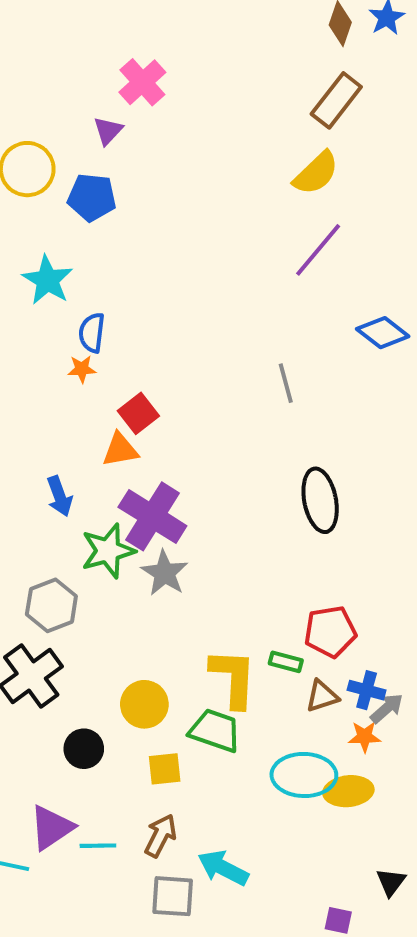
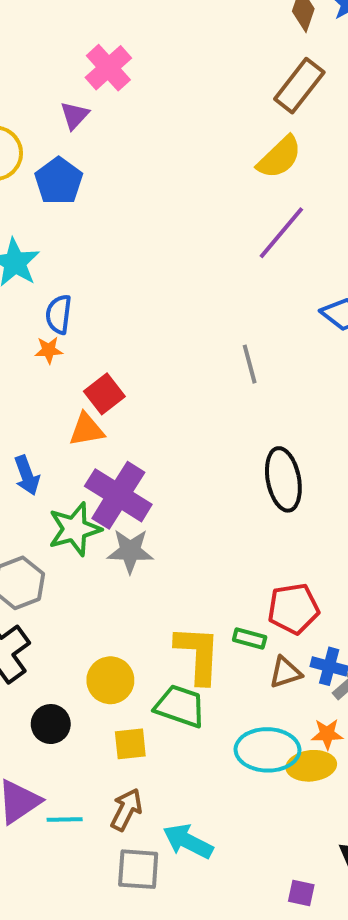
blue pentagon: (92, 197) -> (59, 181), turned 30
gray star: (165, 573) -> (130, 551), turned -30
orange star: (365, 737) -> (327, 734), moved

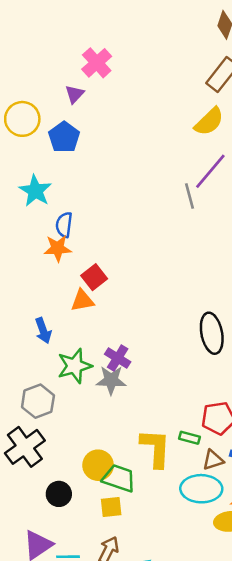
orange star: (49, 350) -> (58, 248), size x1.5
gray line: (250, 364) -> (190, 196), moved
purple cross: (118, 495) -> (118, 358), moved, size x0.6
green trapezoid: (180, 706) -> (119, 478), moved
cyan ellipse: (267, 750) -> (201, 489), moved

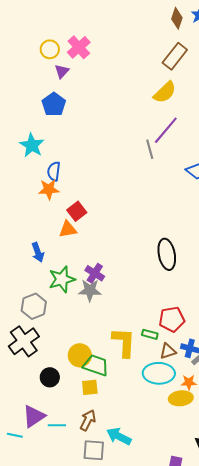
yellow circle: (22, 119) -> (50, 49), moved, size x0.7

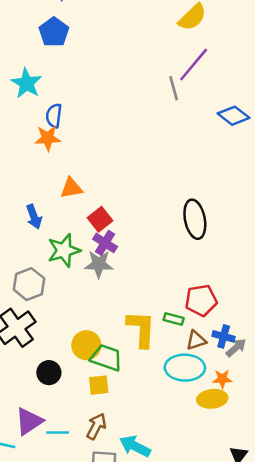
red square: (77, 211) -> (100, 219), moved

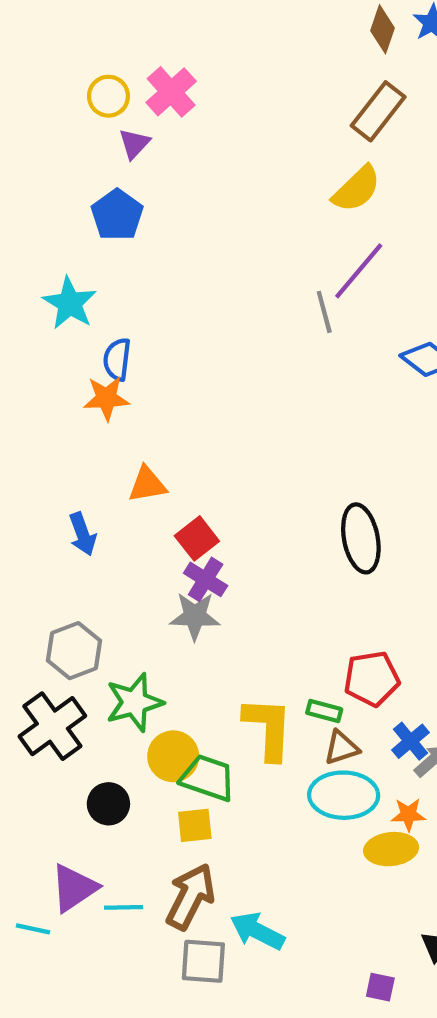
green star: (64, 250) -> (134, 702), moved
blue cross: (224, 336) -> (410, 741), turned 35
brown triangle: (196, 340) -> (341, 748), moved
brown arrow: (96, 426) -> (190, 897), size x1.4

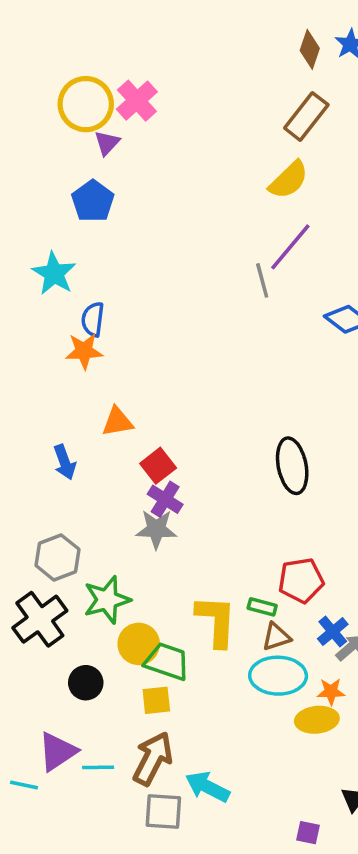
yellow circle: (108, 96) -> (86, 104), size x1.6

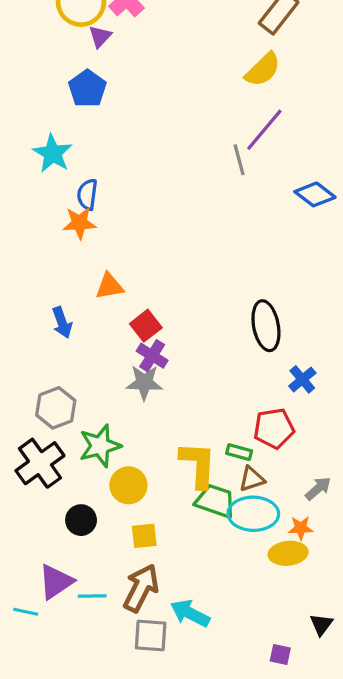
blue cross: (333, 632) -> (302, 379), moved
green trapezoid: (167, 662) -> (215, 501), moved

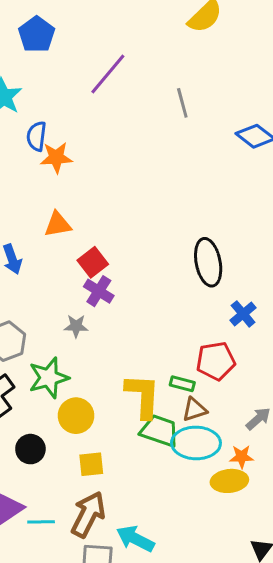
purple line: (264, 130) -> (108, 74), moved
orange star: (79, 223) -> (56, 157), moved
gray star: (144, 383) -> (76, 326), moved, size x0.7

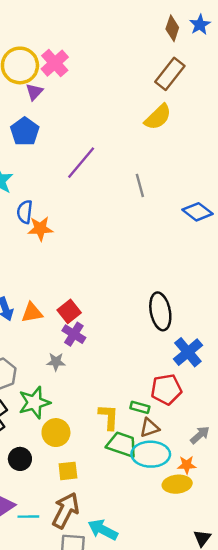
orange triangle: (58, 224) -> (32, 313), moved
blue cross: (243, 314) -> (188, 352), size x1.4
yellow L-shape: (143, 396) -> (109, 417), size x0.7

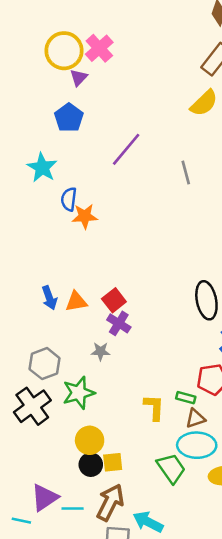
yellow circle: (56, 433) -> (90, 440), moved
green trapezoid: (122, 445) -> (171, 468), moved, turned 36
black circle: (20, 459) -> (91, 465), moved

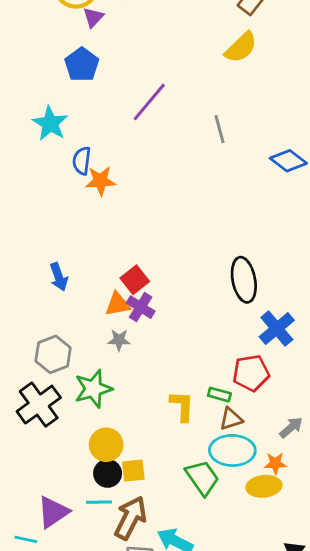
orange triangle: (76, 302) -> (118, 304), moved
cyan line: (73, 508) -> (99, 502), moved

